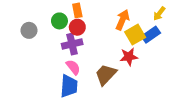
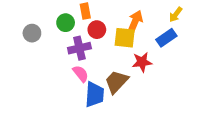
red circle: (77, 27) -> (97, 30), moved
yellow square: (135, 35) -> (125, 38), moved, turned 36
blue trapezoid: (69, 86) -> (95, 94), moved

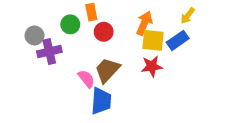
yellow square: (125, 38) -> (153, 40), moved
purple cross: (79, 48) -> (49, 52), moved
brown trapezoid: (117, 82) -> (107, 70), moved

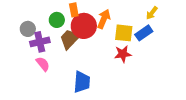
orange arrow: (144, 23) -> (104, 19), moved
red circle: (104, 32) -> (84, 26), size x1.6
brown trapezoid: (107, 70) -> (70, 39), moved
pink semicircle: (86, 79) -> (43, 64), moved

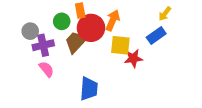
yellow square: (124, 33) -> (120, 45), moved

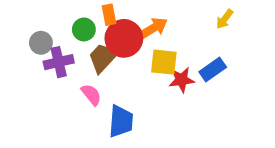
orange arrow: (113, 20) -> (153, 28), turned 36
blue rectangle: (156, 35) -> (213, 69), moved
pink semicircle: (46, 69) -> (91, 95), moved

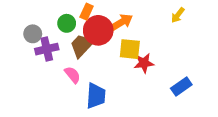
orange rectangle: (109, 15) -> (87, 12), turned 35
blue rectangle: (213, 69) -> (181, 86), moved

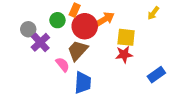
brown trapezoid: (82, 46) -> (78, 50), moved
purple cross: (47, 49) -> (40, 42), turned -30
yellow square: (130, 49) -> (126, 37), moved

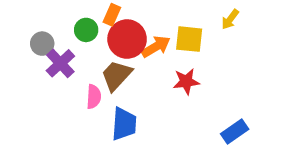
orange arrow: (105, 19) -> (156, 47), moved
yellow square: (126, 37) -> (189, 39), moved
pink semicircle: (63, 65) -> (94, 97), turned 42
blue rectangle: (156, 75) -> (235, 131), moved

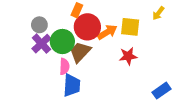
green circle: (86, 30) -> (62, 41), moved, size x1.5
gray circle: (42, 44) -> (39, 25), moved
blue trapezoid: (124, 124) -> (72, 85), moved

